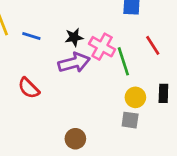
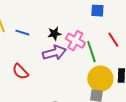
yellow circle: (135, 97) -> (100, 79), size x1.6

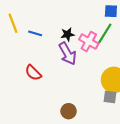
green line: (91, 52) -> (105, 33), moved, turned 50
purple arrow: (54, 53) -> (68, 54), turned 75

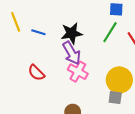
black star: (68, 34) -> (72, 33), size x1.5
pink cross: (89, 41) -> (78, 72), moved

